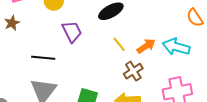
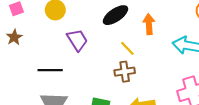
orange arrow: (146, 46) -> (149, 24), moved, turned -54
brown cross: (133, 71) -> (125, 72), moved, turned 30

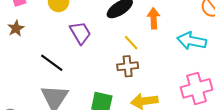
black line: (50, 70) -> (52, 63), turned 35

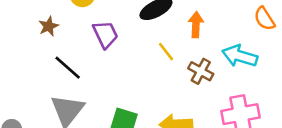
brown star: (16, 28) -> (49, 26), moved
brown cross: (128, 66) -> (201, 71), moved, turned 30

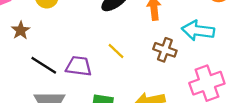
purple trapezoid: (105, 34) -> (79, 66), moved, turned -48
yellow line: (166, 52) -> (116, 51), moved

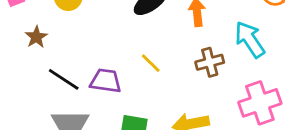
cyan arrow: (198, 31) -> (250, 39), turned 48
brown cross: (165, 50) -> (210, 62), turned -35

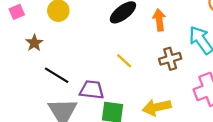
purple trapezoid: (106, 81) -> (92, 90), moved

